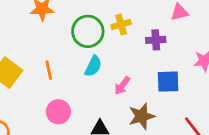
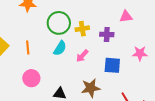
yellow cross: (121, 25) -> (82, 29), moved
pink arrow: (122, 86) -> (82, 56), moved

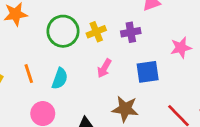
cyan semicircle: (60, 48) -> (60, 79), moved
brown star: (91, 88) -> (125, 109), turned 30

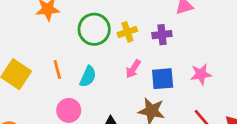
pink star: (181, 48) -> (201, 74), moved
blue square: (148, 72) -> (163, 79), moved

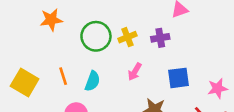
pink star: (201, 74) -> (218, 88), moved
blue square: (163, 79) -> (179, 78), moved

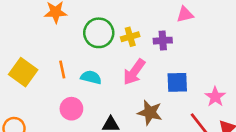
pink arrow: (135, 72) -> (134, 72), size x1.5
cyan semicircle: (93, 81) -> (91, 77), turned -102
pink star: (218, 88) -> (215, 97), turned -30

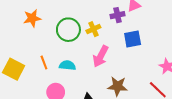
purple cross: (163, 41) -> (117, 15), moved
blue square: (177, 82) -> (133, 39), moved

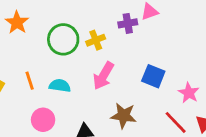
orange star: (32, 18) -> (17, 23), turned -30
blue square: (133, 39) -> (153, 76), moved, turned 30

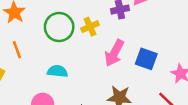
pink arrow: (103, 76) -> (114, 53), moved
orange line: (30, 81) -> (17, 50), moved

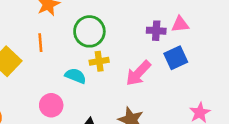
yellow cross: (90, 27) -> (99, 61), moved
blue square: (146, 59) -> (176, 58), moved, turned 30

